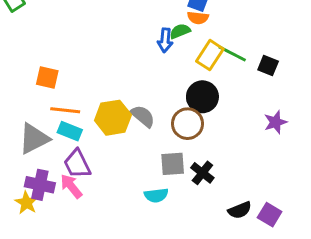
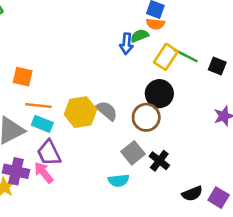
gray square: (173, 164) -> (133, 153), turned -35

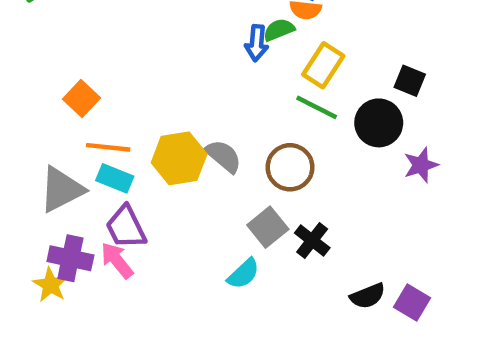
green line: (186, 56) -> (317, 107), moved
orange square: (23, 77) -> (81, 99), turned 30
black circle: (159, 94) -> (379, 123), moved
cyan semicircle: (119, 180) -> (243, 274), turned -36

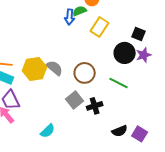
green line: (317, 107) -> (119, 83), moved
purple star: (421, 165) -> (144, 55), moved
black cross: (312, 240) -> (95, 106), turned 35
cyan semicircle: (243, 274) -> (48, 131), moved

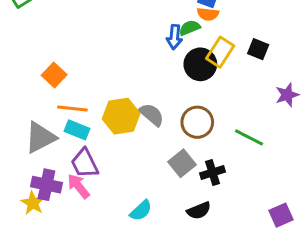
black square: (139, 34) -> (258, 49), moved
black circle: (125, 53) -> (200, 64), moved
black semicircle: (120, 131) -> (199, 211), moved
purple square: (140, 134) -> (281, 215), turned 35

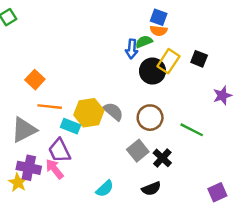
cyan rectangle: (77, 130) -> (70, 126), moved
black cross: (213, 172) -> (162, 158), turned -30

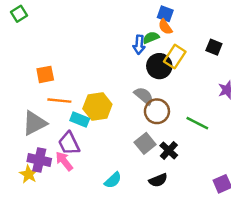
orange semicircle: (159, 31) -> (165, 27), turned 49
black square: (199, 59) -> (214, 47), moved
orange square: (35, 80) -> (45, 74), turned 36
gray semicircle: (113, 111) -> (144, 96), moved

